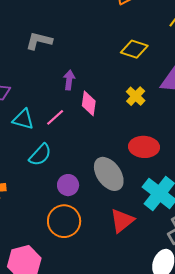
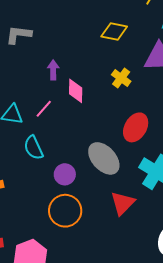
red ellipse: (144, 147) -> (136, 127), turned -56
cyan semicircle: (40, 155) -> (33, 148), turned 120

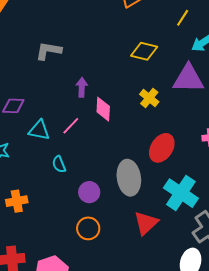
cyan semicircle: (33, 148) -> (59, 164), size x0.7
gray ellipse: (104, 158) -> (129, 178), turned 32
orange circle: (65, 211) -> (88, 228), size x0.7

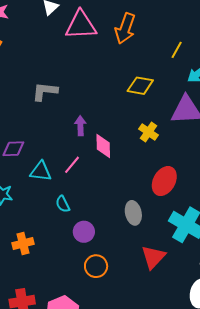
gray ellipse: (129, 178) -> (133, 213), size x0.7
purple circle: (89, 192) -> (84, 232), moved

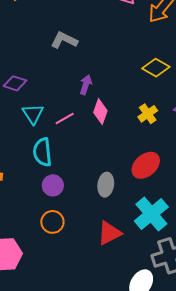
cyan triangle: (41, 171) -> (33, 114), turned 30
cyan semicircle: (63, 204) -> (42, 152), size x1.6

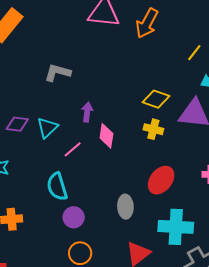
yellow diamond: (156, 68) -> (156, 99), moved
cyan triangle: (33, 114) -> (47, 128), moved, turned 30
yellow cross: (148, 114) -> (153, 129), turned -30
cyan cross: (151, 214) -> (176, 227), turned -36

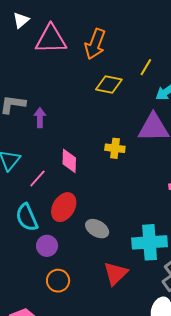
yellow diamond: (156, 99) -> (109, 85), moved
purple arrow: (87, 112) -> (40, 118), moved
red ellipse: (161, 180) -> (64, 207), moved
gray ellipse: (125, 207) -> (97, 229), turned -50

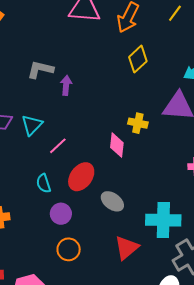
yellow line: (146, 67) -> (175, 13), moved
yellow diamond: (109, 85) -> (138, 59), turned -60
pink diamond: (69, 161) -> (117, 145), moved
cyan semicircle: (27, 217) -> (44, 183), size x0.7

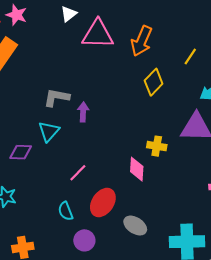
yellow line: (175, 13) -> (190, 56), moved
cyan triangle: (32, 125) -> (49, 131), moved

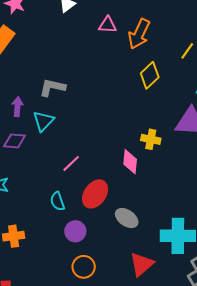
pink triangle: (98, 34) -> (107, 25), moved, size x0.6
purple arrow: (83, 112) -> (17, 107), moved

